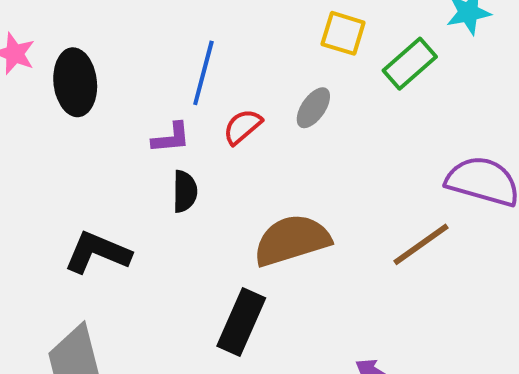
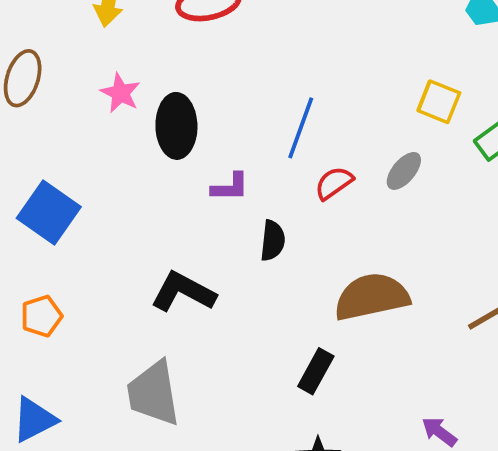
purple L-shape: (171, 138) -> (230, 187), moved
black rectangle: (241, 322) -> (316, 371), size x0.7

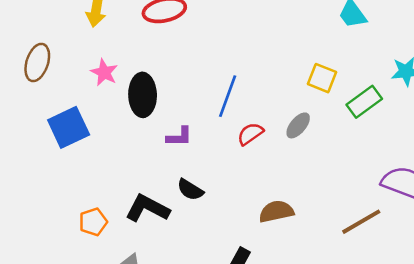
blue square: (49, 212) -> (69, 127), moved, turned 30
black semicircle: (273, 241) -> (190, 190), moved, turned 116
brown semicircle: (372, 297) -> (276, 212), size x0.7
orange pentagon: (41, 316) -> (93, 222), moved

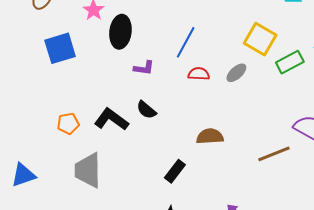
yellow square: (322, 78) -> (260, 39), size x1.4
red semicircle: (250, 134) -> (199, 74), turned 30

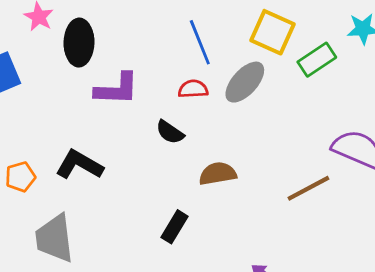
blue line: (186, 42) -> (200, 42), moved, turned -44
purple L-shape: (144, 68) -> (117, 89), size x1.6
gray ellipse: (236, 73) -> (245, 82), size x1.5
black semicircle: (146, 110) -> (170, 132), moved

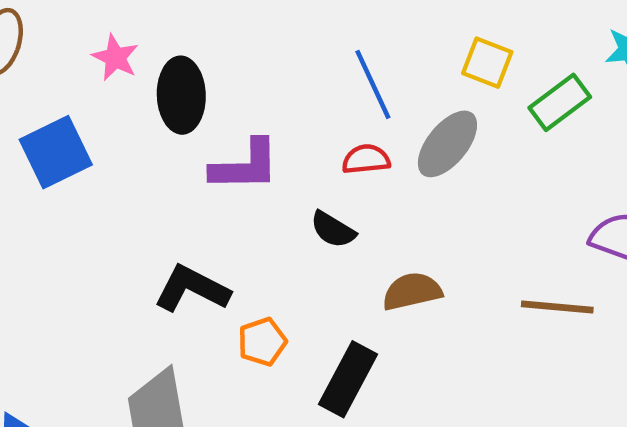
yellow square: (273, 32) -> (487, 63), size x0.7
orange pentagon: (20, 177) -> (262, 342), moved
brown line: (308, 188) -> (557, 307), turned 36
black rectangle: (175, 227) -> (348, 379), size x1.4

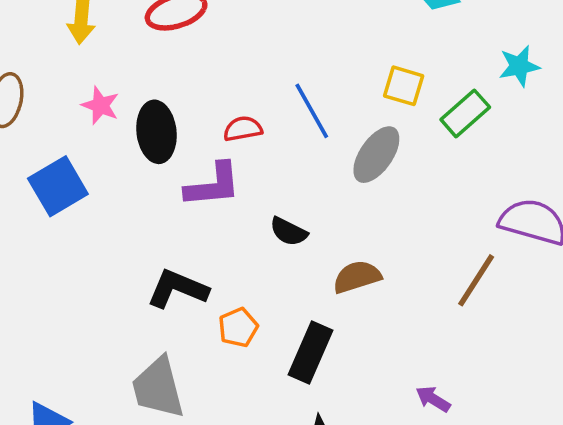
red semicircle: (366, 159) -> (243, 129), moved
brown line: (557, 307) -> (476, 280), turned -58

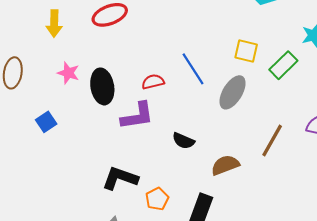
blue square: (58, 186) -> (46, 122), size x0.6
brown line: (476, 280) -> (272, 141), moved

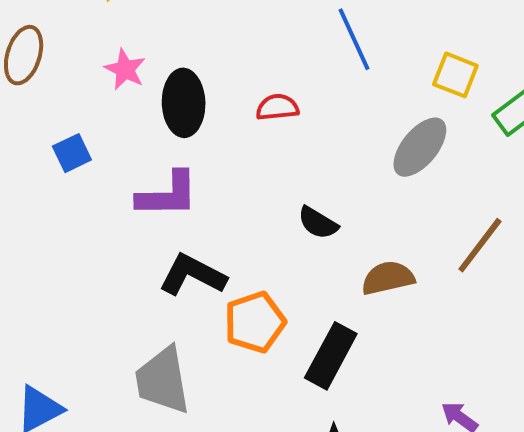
blue line: (193, 69) -> (354, 39), moved
purple L-shape: (137, 116) -> (167, 195), moved
orange pentagon: (157, 199) -> (255, 322), size x1.4

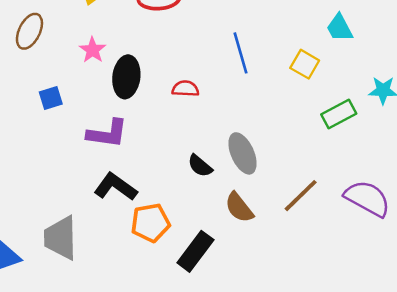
yellow square: (455, 75) -> (305, 64), moved
gray ellipse: (420, 147) -> (243, 153), moved, turned -72
brown semicircle: (388, 278) -> (239, 207), turned -124
gray trapezoid: (163, 380) -> (61, 238), moved

